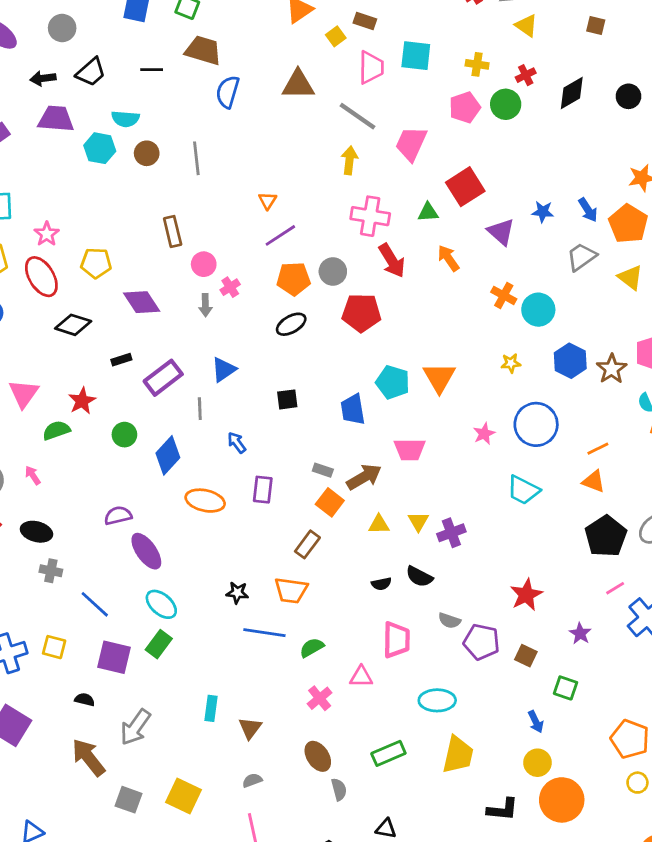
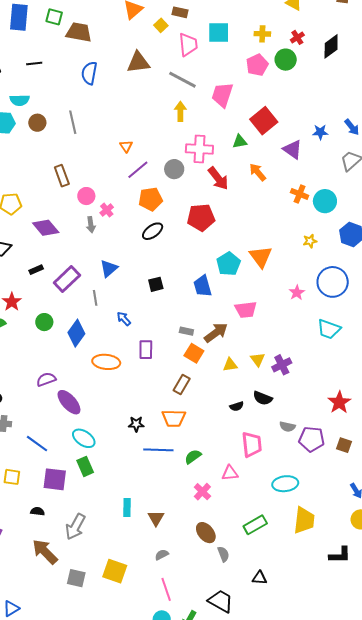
brown trapezoid: (203, 50) -> (79, 32), moved
gray circle: (333, 271) -> (174, 169), moved
cyan pentagon: (393, 382) -> (229, 264), turned 30
green rectangle: (159, 644) -> (85, 466), turned -54

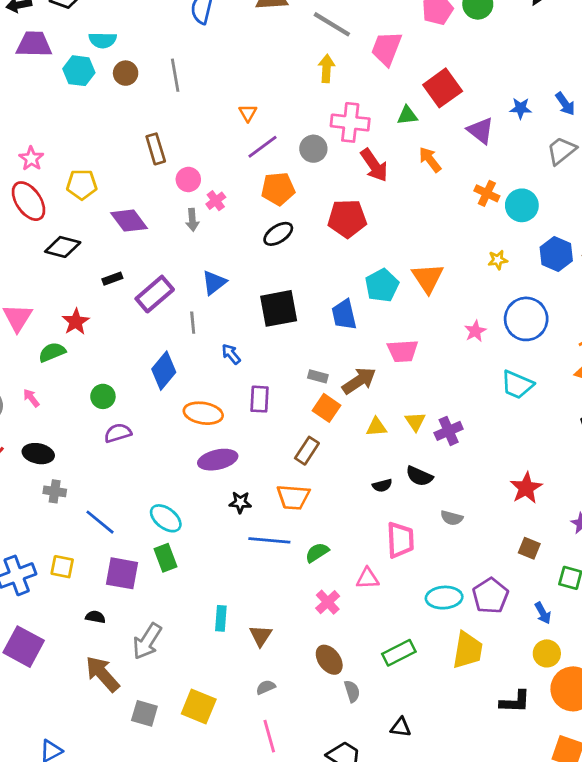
black square: (156, 284) -> (279, 308), size x1.8
green circle: (44, 322) -> (103, 396), moved
purple ellipse: (69, 402) -> (218, 460), moved, turned -64
purple pentagon: (312, 439) -> (490, 596), moved, turned 30

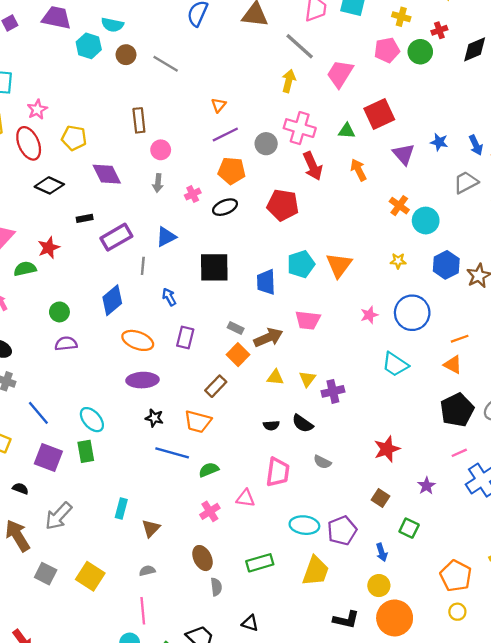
gray line: (175, 75) -> (166, 64), turned -60
pink cross: (216, 201) -> (193, 194), moved

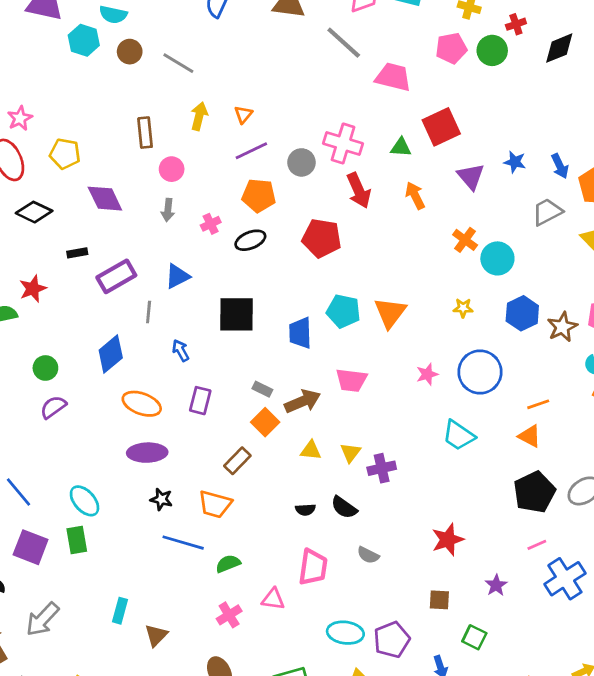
pink trapezoid: (340, 74) -> (393, 77), turned 72
yellow arrow: (289, 81) -> (199, 116), moved
cyan pentagon: (301, 264) -> (343, 311), turned 30
purple semicircle: (66, 344) -> (53, 407), turned -30
brown square: (380, 498) -> (439, 600), turned -30

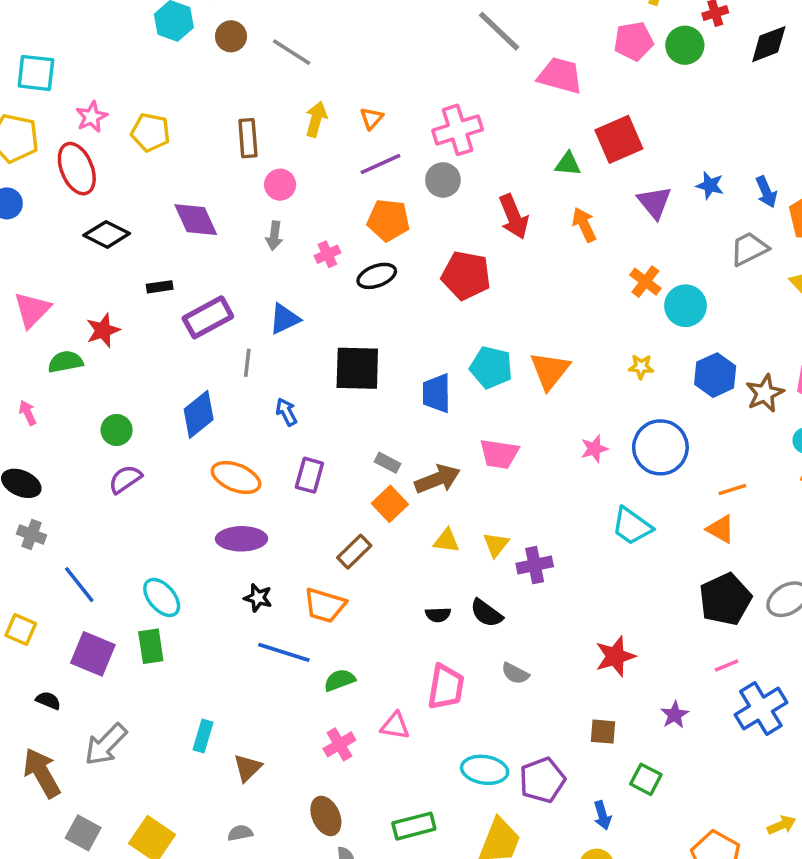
pink cross: (343, 143) -> (458, 130), moved, turned -36
yellow pentagon: (65, 154) -> (150, 132), moved

